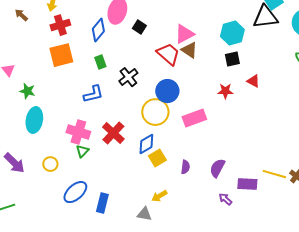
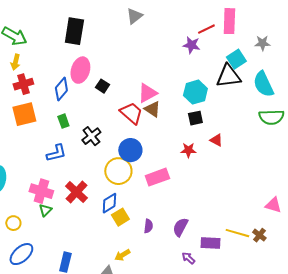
blue ellipse: (75, 192) -> (21, 254), moved

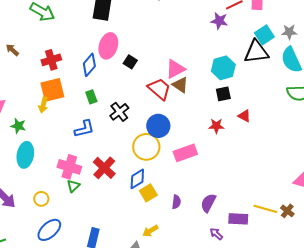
gray star: (262, 43) -> (289, 32), moved
yellow arrow: (15, 62) -> (43, 105), moved

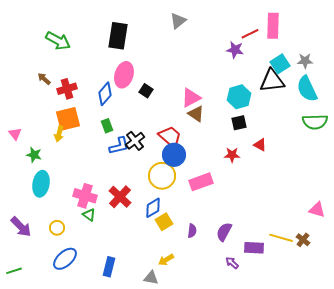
brown arrow: (12, 50) -> (44, 79), moved
red trapezoid: (159, 89) -> (170, 137), moved
blue L-shape: (84, 129) -> (119, 146), moved
green triangle: (73, 186) -> (89, 215), turned -40

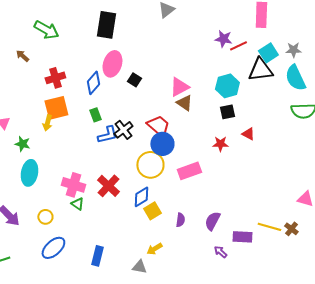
red line: (250, 34) -> (238, 46), moved
brown arrow: (44, 79) -> (22, 56), moved

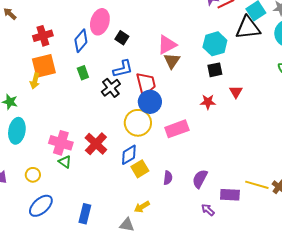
brown triangle: (184, 103) -> (172, 61), turned 30
red trapezoid: (158, 126) -> (146, 84), turned 35
red triangle: (248, 134) -> (236, 92), turned 32
blue L-shape: (107, 135) -> (123, 69), moved

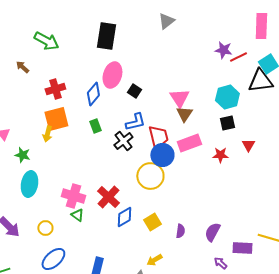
pink triangle: (167, 45) -> (179, 98), turned -35
pink rectangle: (177, 129) -> (189, 143), moved
blue diamond: (129, 155) -> (124, 217), moved

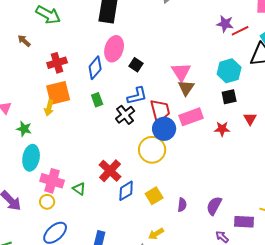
pink cross: (73, 196) -> (52, 181), moved

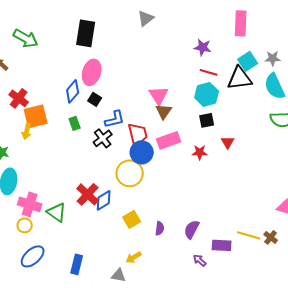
red line: (240, 31) -> (209, 72), moved, turned 42
red cross: (57, 63) -> (19, 98), moved, turned -36
black square: (136, 65) -> (95, 99), moved
green triangle: (79, 189) -> (57, 212), size x1.5
blue diamond: (126, 191) -> (104, 200), moved

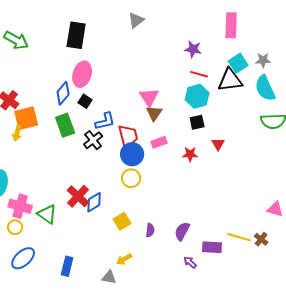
green rectangle: (75, 123) -> (65, 125), size x1.6
pink rectangle: (169, 140) -> (159, 142), size x0.7
yellow circle: (130, 173) -> (131, 178), moved, size x0.7

